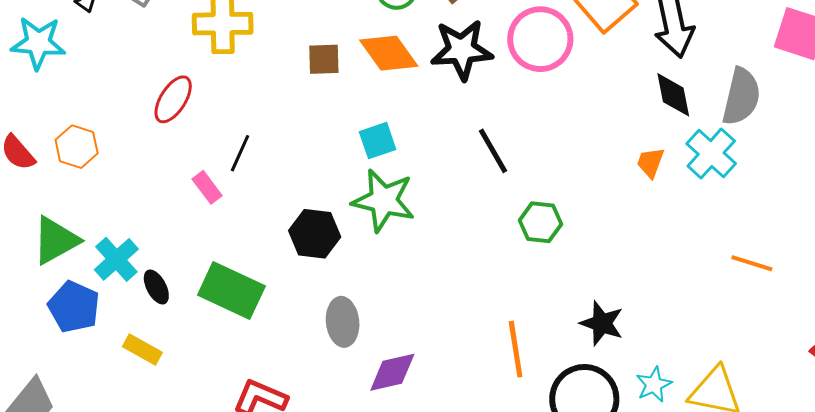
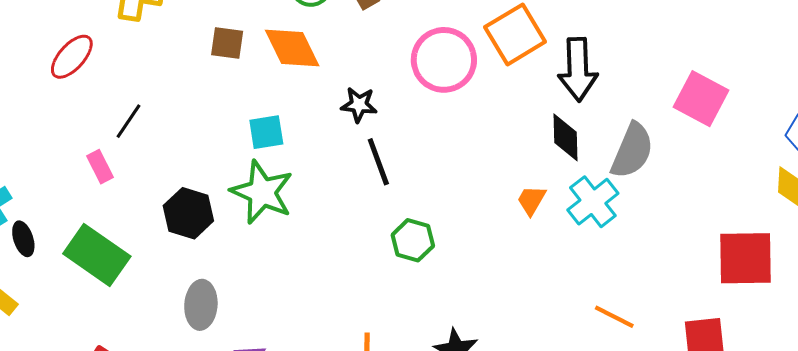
black star: (462, 50) -> (359, 105), moved, size x0.6
pink rectangle: (207, 187) -> (100, 167), moved

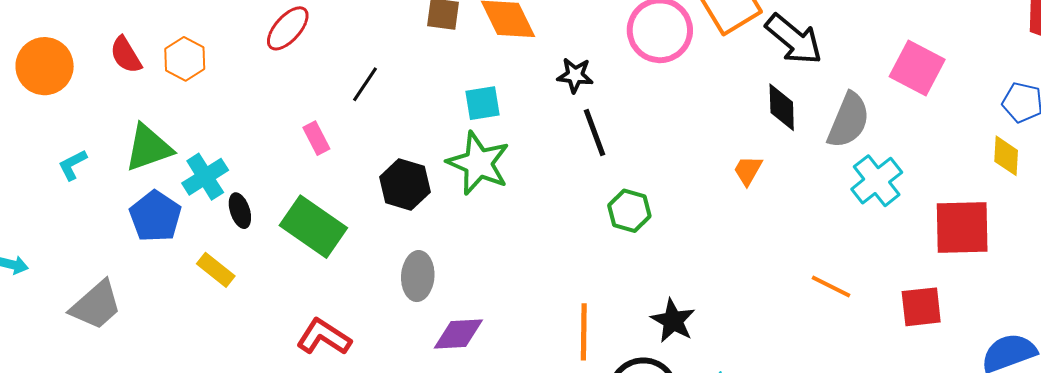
black arrow: (578, 69) -> (794, 39), turned -48
black line: (128, 121) -> (365, 84), moved
cyan cross: (593, 202) -> (877, 181), moved

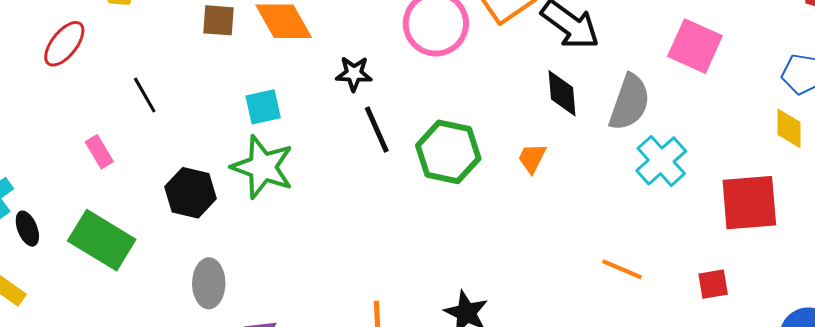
black line: (365, 84) -> (145, 95), turned -60
green hexagon: (629, 211) -> (448, 152), moved, size x1.5
red square: (921, 307) -> (713, 284), size x0.7

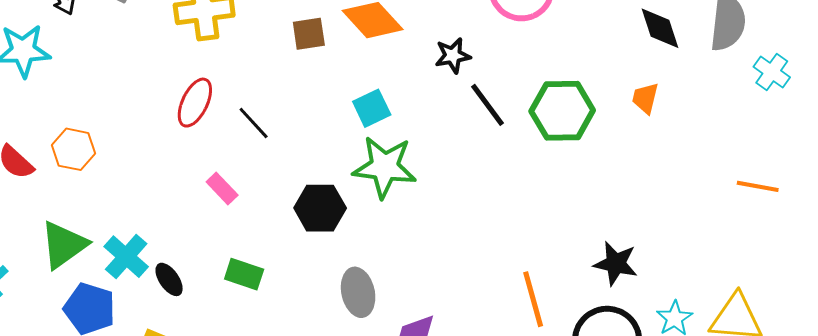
red ellipse: (64, 44) -> (195, 103), moved
cyan cross: (661, 161) -> (772, 72), size x0.7
green rectangle: (102, 240) -> (244, 274), size x0.6

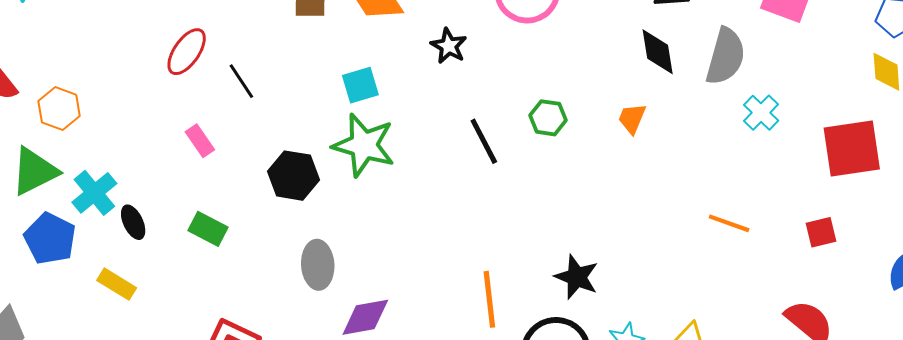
black star: (453, 55) -> (449, 46), turned 30
black line: (487, 105) -> (484, 141), moved
green hexagon: (562, 111) -> (548, 118), size x0.6
orange hexagon: (73, 149) -> (59, 109), moved

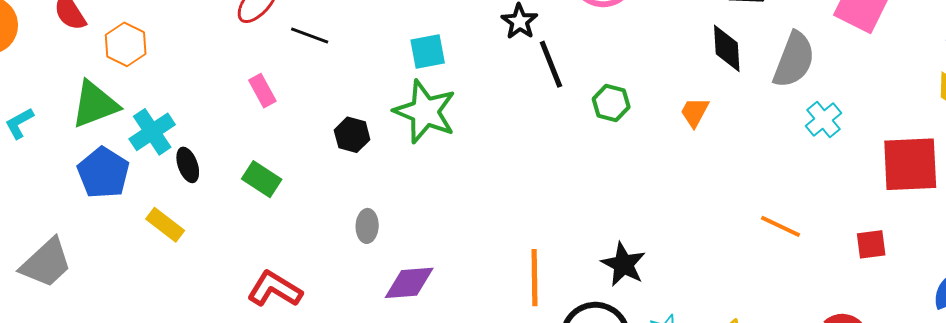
black line: (241, 81) -> (310, 36), turned -42
black line: (484, 141) -> (551, 64), moved
black hexagon: (294, 176) -> (352, 135), size x0.7
gray ellipse: (318, 265) -> (367, 226), size x0.7

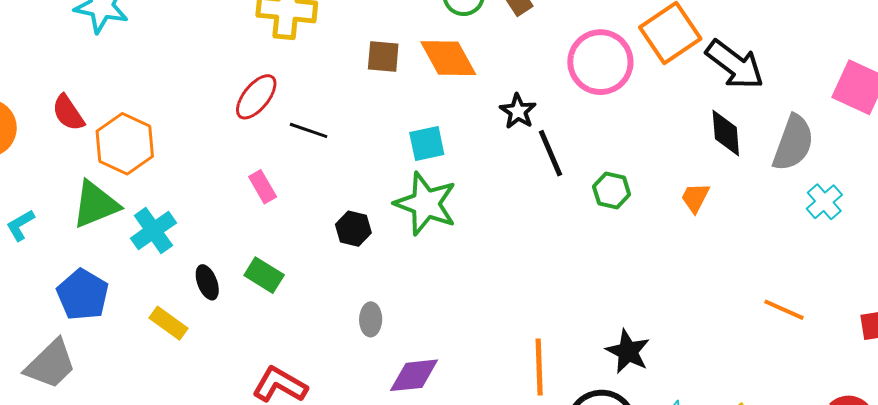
orange hexagon: (126, 44) -> (125, 144), size x1.4
black ellipse: (188, 165) -> (207, 282), moved
blue pentagon: (103, 173) -> (83, 295), moved

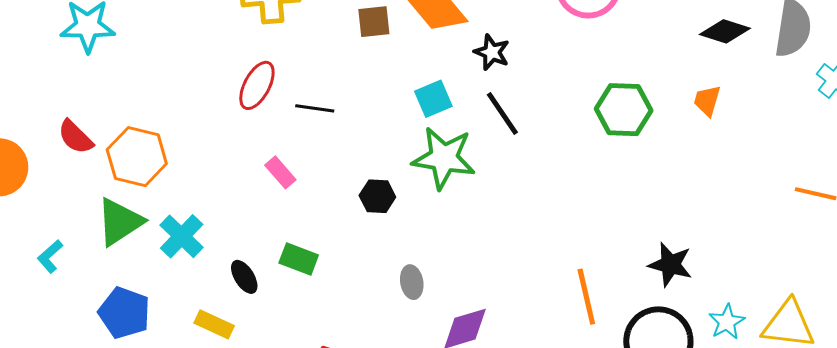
black star: (518, 111) -> (492, 52), moved
black diamond: (726, 133) -> (725, 31), turned -57
black line: (550, 153) -> (502, 114), moved
green hexagon: (612, 191) -> (624, 110), size x1.5

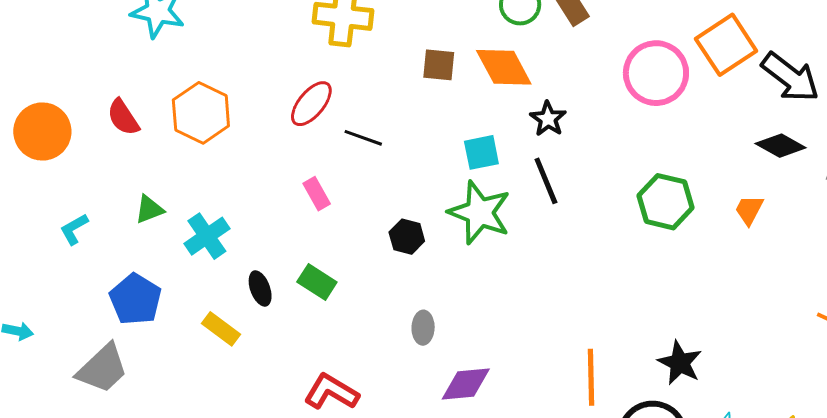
orange hexagon: (137, 157) -> (201, 113), moved
green triangle: (120, 222) -> (149, 209), size x0.6

